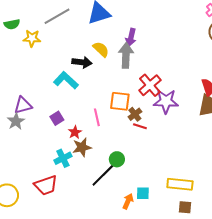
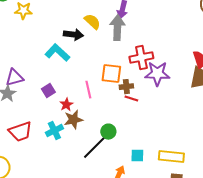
red cross: (150, 85) -> (141, 58), turned 30
brown cross: (135, 114) -> (126, 87), turned 32
red trapezoid: (46, 185) -> (20, 132), moved
cyan square: (143, 193) -> (137, 156), moved

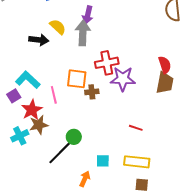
cyan L-shape: (57, 53) -> (28, 80), moved
red line: (131, 99) -> (136, 128), moved
red star: (66, 105) -> (32, 110), size x1.5

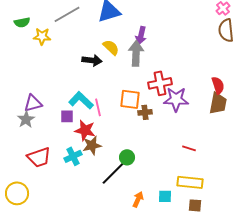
pink line: (54, 95) -> (98, 107), moved
purple square: (14, 96) -> (67, 116), turned 32
red star: (32, 110) -> (85, 130), turned -30
cyan square: (103, 161) -> (165, 196), moved

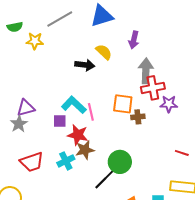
gray arrow: (136, 53) -> (146, 71), moved
purple star: (176, 99) -> (169, 104), size x0.7
green circle: (127, 157) -> (120, 162), size x1.5

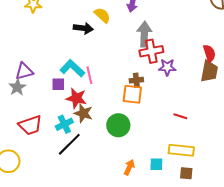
orange square: (123, 104) -> (132, 94), moved
brown star: (85, 150) -> (83, 113), turned 30
black line: (106, 178) -> (69, 144), moved

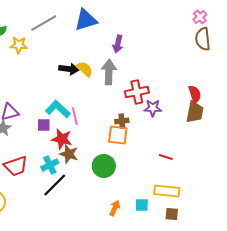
yellow semicircle: (102, 15) -> (85, 69), moved
gray arrow: (144, 34) -> (109, 72), moved

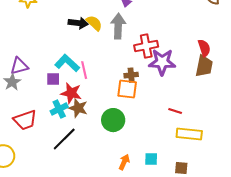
purple star: (153, 108) -> (162, 62), size x1.5
cyan cross: (50, 165) -> (59, 109), moved
yellow rectangle: (167, 191) -> (189, 134), moved

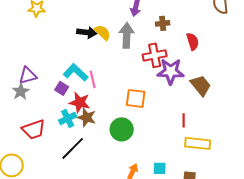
red semicircle: (204, 48) -> (193, 41), moved
brown trapezoid: (204, 66) -> (201, 85), moved, turned -50
brown cross: (131, 75) -> (163, 23), moved
purple square: (53, 79) -> (62, 88), turned 32
red line: (175, 111) -> (184, 120), turned 72

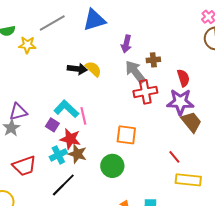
gray arrow: (127, 35) -> (135, 72), moved, turned -40
purple star: (171, 71) -> (180, 102), moved
red line: (184, 120) -> (174, 157), turned -40

